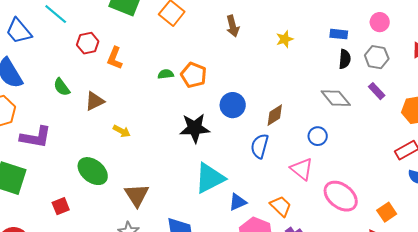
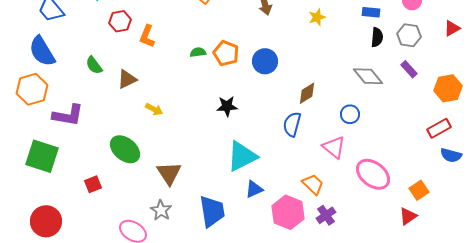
blue circle: (233, 105) -> (265, 61), moved
black star: (195, 128) -> (227, 106), size x0.7
blue triangle: (238, 202) -> (254, 189), moved

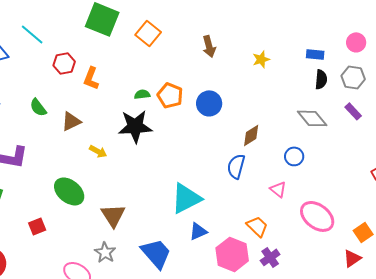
black star: (227, 106) -> (135, 126), moved, size x1.6
pink triangle: (334, 147) -> (278, 189), size x0.7
blue trapezoid: (212, 211) -> (156, 253), turned -32

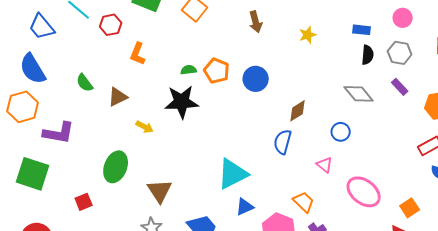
red hexagon: (64, 63) -> (111, 25), moved
green ellipse: (69, 191) -> (116, 167), turned 72

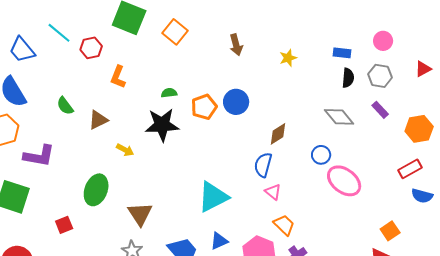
orange pentagon: (217, 71) -> (204, 107), moved, turned 30
pink triangle: (325, 165) -> (273, 192), moved
pink ellipse: (364, 192) -> (344, 181), moved
blue triangle: (245, 207) -> (219, 241), moved

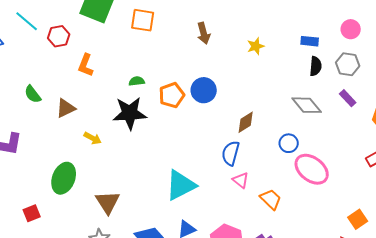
orange square: (175, 32) -> (143, 20), turned -30
orange trapezoid: (284, 225) -> (271, 199), moved

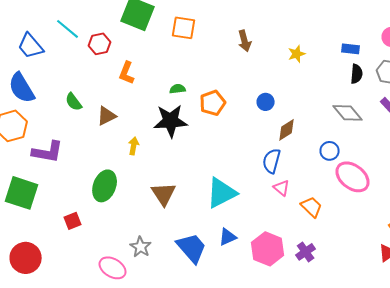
blue circle: (204, 90) -> (266, 102), moved, size x0.7
yellow arrow: (93, 138) -> (134, 146), turned -108
brown triangle: (108, 202) -> (164, 194), moved

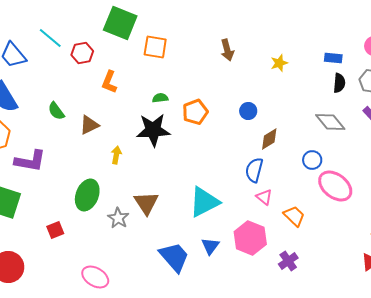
orange square: (184, 28) -> (155, 47), moved
blue triangle: (228, 237) -> (210, 246), turned -30
gray star: (141, 247) -> (118, 218), moved
pink hexagon: (268, 249) -> (250, 238), moved

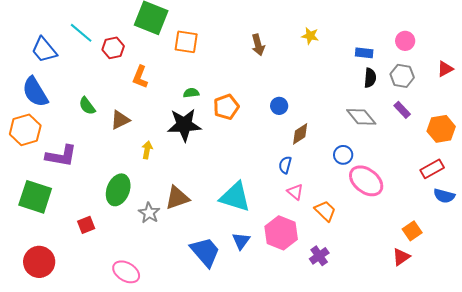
yellow star: (279, 63) -> (310, 36), moved, turned 30
blue semicircle: (254, 170) -> (285, 165), size x0.7
cyan triangle: (204, 202) -> (235, 197), turned 44
brown triangle: (146, 203) -> (177, 198), turned 44

